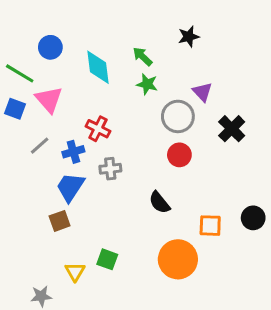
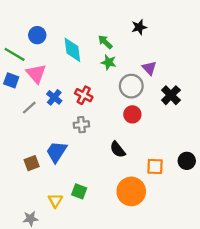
red cross: (98, 129) -> (84, 95), moved
blue cross: (73, 152) -> (54, 97), moved, turned -35
blue trapezoid: (70, 187) -> (56, 152), moved
brown square: (60, 221) -> (32, 163), moved

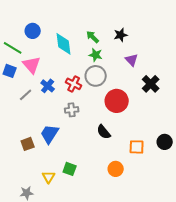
black star: (139, 27) -> (121, 35), moved
gray circle: (131, 86) -> (96, 76), moved
red circle: (132, 114) -> (117, 101), size x1.5
orange circle: (131, 191) -> (116, 169), size x0.6

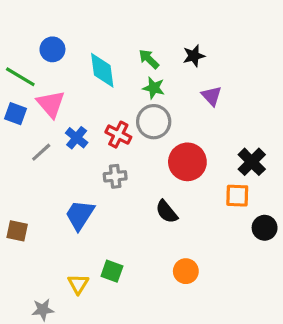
black cross: (151, 84) -> (252, 162), moved
brown square: (28, 144) -> (17, 231), moved, turned 32
orange square: (137, 147) -> (237, 196), moved

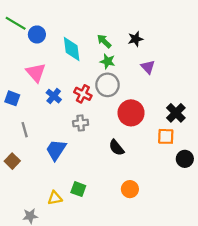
green line: (20, 77) -> (16, 23), moved
blue square: (15, 114) -> (12, 98), moved
gray line: (41, 152) -> (25, 130), moved, turned -64
brown square: (17, 231) -> (12, 161), turned 32
yellow triangle: (78, 284) -> (55, 198), turned 48

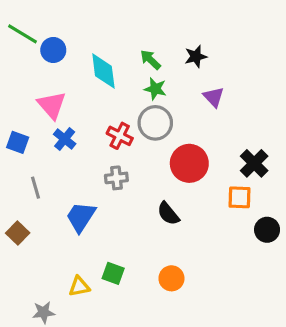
blue cross: (54, 96) -> (65, 139), moved
orange circle: (130, 189) -> (171, 278), moved

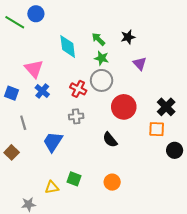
blue circle: (53, 50) -> (36, 14), moved

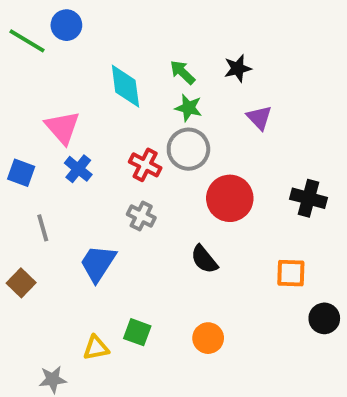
black cross: (166, 107) -> (309, 198), turned -30
gray cross: (76, 116) -> (141, 216), turned 32
orange square: (157, 129) -> (291, 273), moved
black circle: (175, 150) -> (324, 318), moved

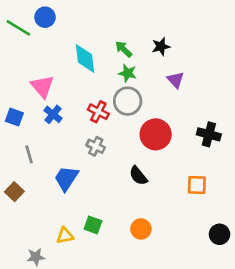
black circle: (324, 318) -> (220, 234), moved

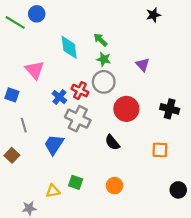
black star: (161, 46) -> (153, 15), moved
blue cross: (53, 114) -> (59, 97), moved
gray cross: (96, 146) -> (78, 119), size x1.6

